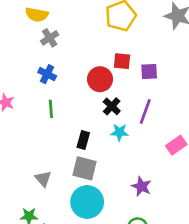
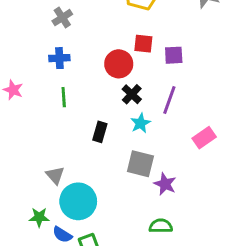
blue cross: (47, 74) -> (59, 58), turned -30
cyan star: (119, 132) -> (140, 123), turned -30
gray square: (85, 168) -> (140, 164), moved
cyan circle: (87, 202) -> (78, 201), moved

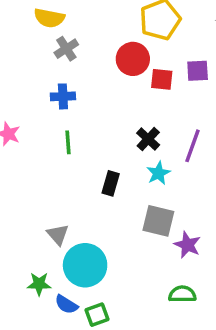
purple square: (174, 55) -> (198, 71), moved
red circle: (119, 64) -> (133, 59), moved

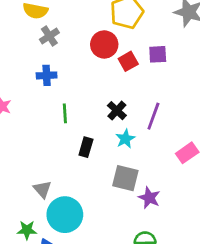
red square: (162, 79) -> (128, 61), turned -36
green line: (68, 142) -> (65, 113), moved

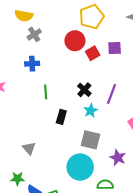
purple star: (149, 198) -> (118, 158), moved
cyan circle: (65, 215) -> (80, 167), moved

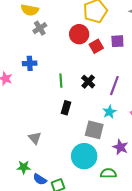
blue cross: (32, 64) -> (30, 63), moved
green line: (46, 92) -> (61, 81), moved
cyan star: (91, 111) -> (109, 112), moved

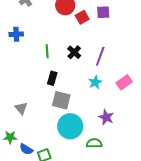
gray square: (94, 130) -> (61, 100), moved

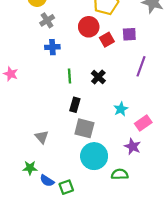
blue cross: (16, 34) -> (52, 47), moved
purple line: (100, 56) -> (141, 66), moved
pink rectangle: (124, 82) -> (143, 123), moved

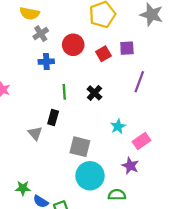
red circle: (89, 27) -> (73, 45), moved
black rectangle: (75, 105) -> (53, 118), moved
gray triangle: (42, 137) -> (35, 133), moved

